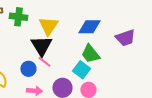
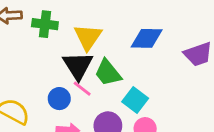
green trapezoid: (90, 54) -> (108, 73), moved

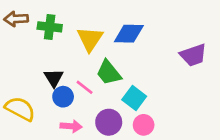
blue diamond: (147, 38) -> (129, 34), moved
black triangle: (78, 66) -> (54, 78), moved, size x0.7

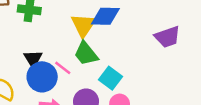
yellow triangle: (90, 39) -> (83, 25), moved
blue circle: (63, 97) -> (42, 77), size x1.5

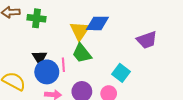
pink line: (63, 68) -> (63, 65), turned 48
cyan square: (111, 78) -> (121, 73), moved

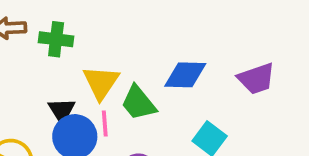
blue diamond: (97, 23) -> (185, 75), moved
yellow triangle: (80, 31) -> (101, 82), moved

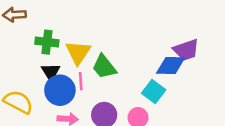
green cross: (56, 39) -> (47, 42), moved
blue diamond: (185, 75) -> (171, 65), moved

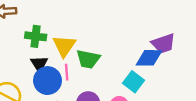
green trapezoid: (104, 67) -> (88, 59), turned -40

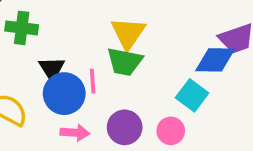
green cross: (36, 36) -> (22, 28), moved
yellow triangle: (64, 46) -> (128, 33), moved

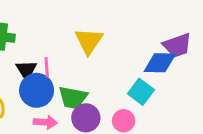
green trapezoid: (125, 62) -> (73, 98), moved
pink line: (93, 81) -> (47, 67), moved

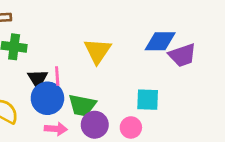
blue diamond: (160, 63) -> (160, 41), moved
cyan square: (141, 92) -> (148, 100), turned -35

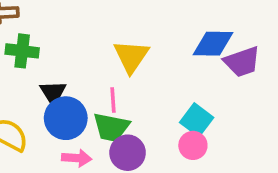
pink line: (57, 76) -> (113, 100), moved
cyan square: (148, 100) -> (197, 120), turned 35
pink circle: (131, 127) -> (193, 145), moved

